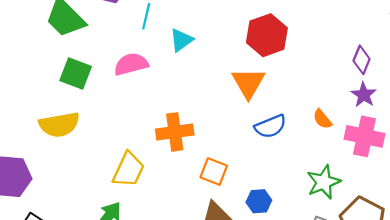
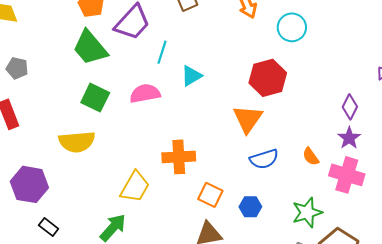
blue hexagon: (259, 201) -> (250, 207), moved

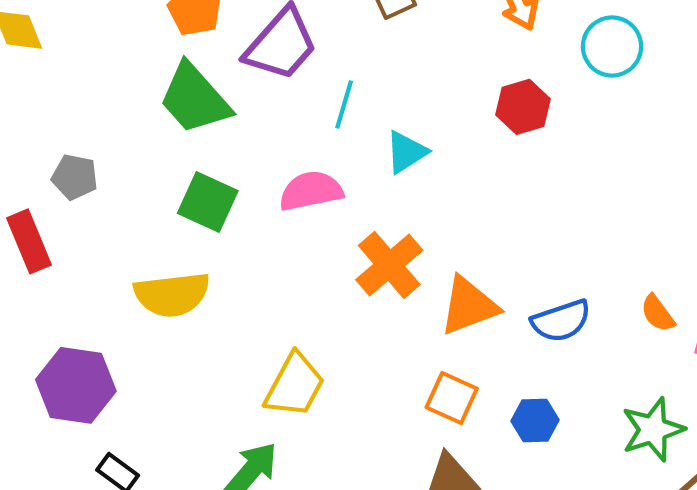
gray pentagon: (17, 68) -> (75, 177), moved
red hexagon: (268, 78) -> (523, 107), moved, size x0.7
orange triangle: (248, 119) -> (469, 306), moved, turned 36
orange cross: (179, 157) -> (389, 265), moved, turned -36

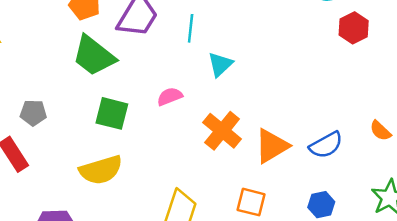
cyan line: (344, 105) -> (191, 28), moved
red hexagon: (523, 107) -> (354, 28), moved
pink semicircle: (311, 191) -> (170, 96), size x0.7
orange square: (452, 398) -> (251, 202), moved

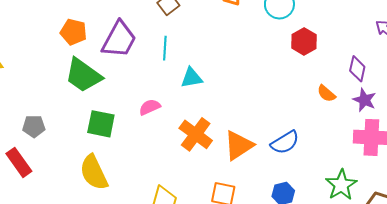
cyan triangle: (220, 64) -> (191, 78), turned 35
orange semicircle: (380, 131) -> (326, 94), moved
yellow semicircle: (101, 170) -> (94, 172), turned 84

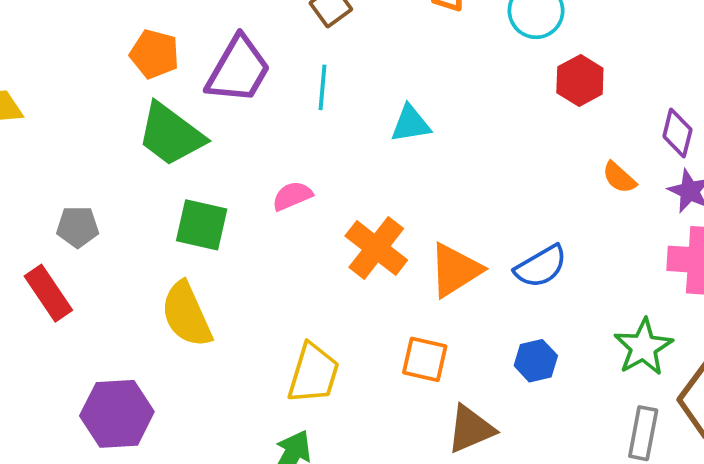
cyan triangle: (191, 78) -> (411, 124), moved

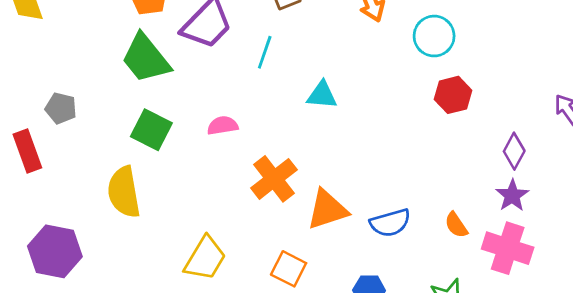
orange semicircle: (619, 178) -> (456, 225), moved

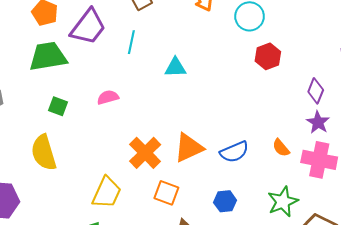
green trapezoid: (146, 58) -> (48, 56), turned 126
green square: (151, 130) -> (58, 106), size x0.7
orange cross: (274, 179) -> (145, 153), moved

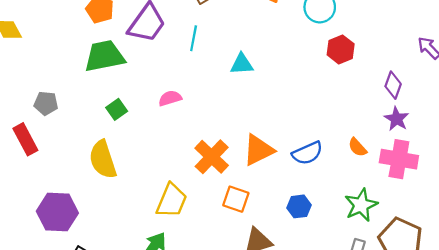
green square: (58, 106) -> (117, 109), turned 36

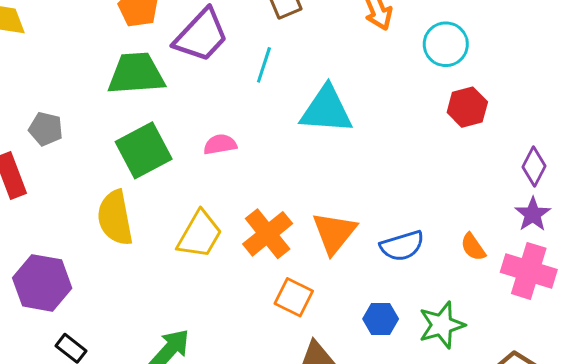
cyan triangle: (242, 64) -> (326, 110), size x1.6
green square: (117, 109) -> (144, 150), size x1.8
orange triangle: (258, 150) -> (334, 233), turned -32
yellow trapezoid: (172, 201) -> (200, 235), moved
green star: (361, 205) -> (442, 325), moved

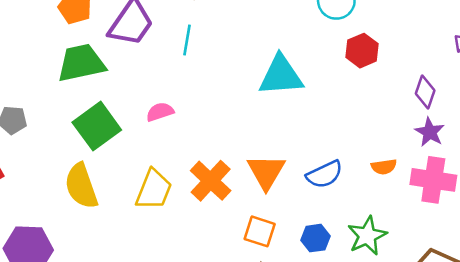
cyan triangle: (326, 110) -> (281, 76), moved
orange semicircle: (473, 247) -> (384, 167), turned -55
orange square: (294, 297) -> (260, 231), moved

